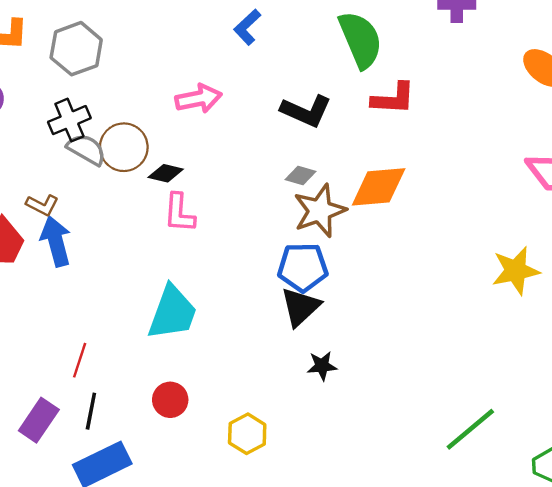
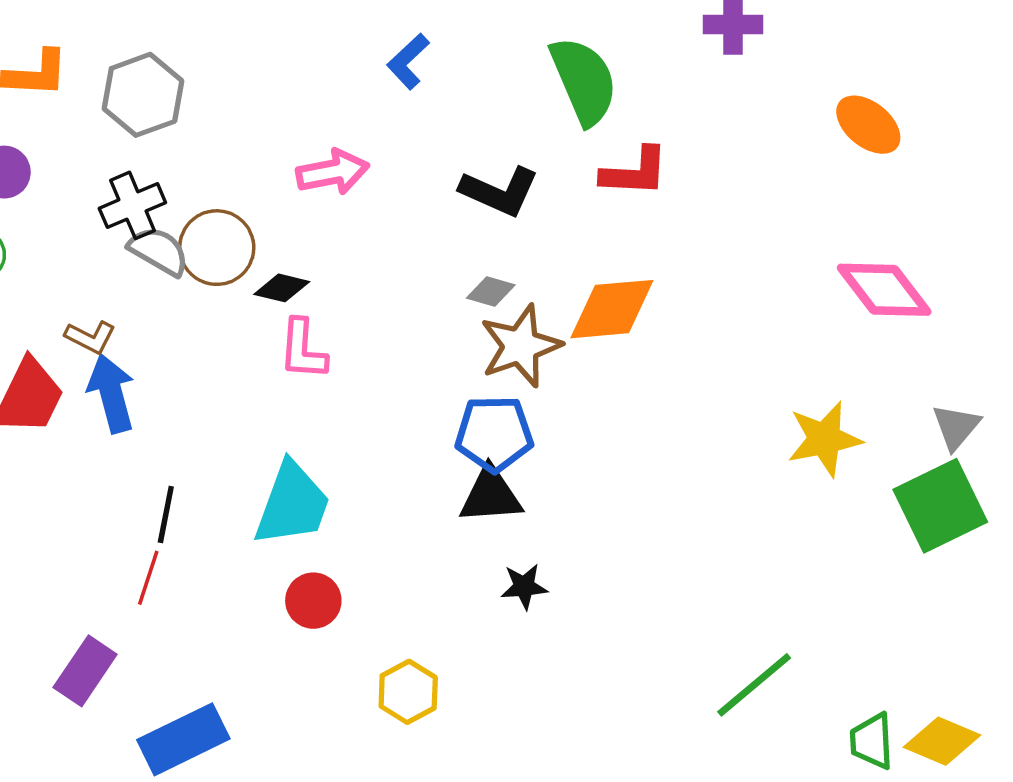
black triangle: (300, 307) -> (491, 495), turned 39
red circle: (170, 400) -> (313, 601), moved
black line: (91, 411) -> (166, 515), moved

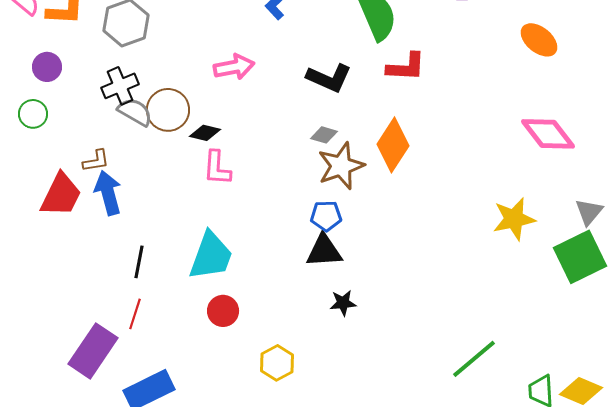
orange diamond: (612, 309) -> (393, 145), turned -52
brown L-shape: (90, 337) -> (96, 161), turned -36
blue pentagon: (494, 434) -> (326, 216), size x0.7
red line: (148, 578) -> (135, 314), moved
purple rectangle: (85, 671) -> (93, 351), size x1.4

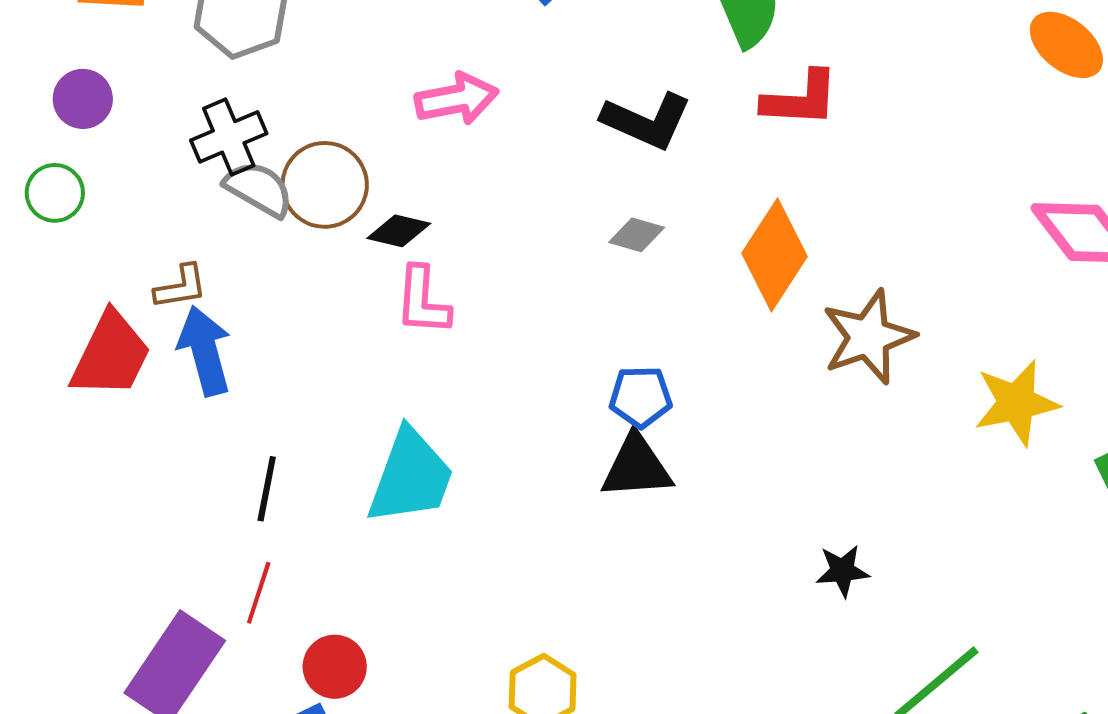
brown star: (341, 166) -> (868, 337), moved
black star: (343, 303) -> (842, 571), moved
red circle: (223, 311) -> (335, 667), moved

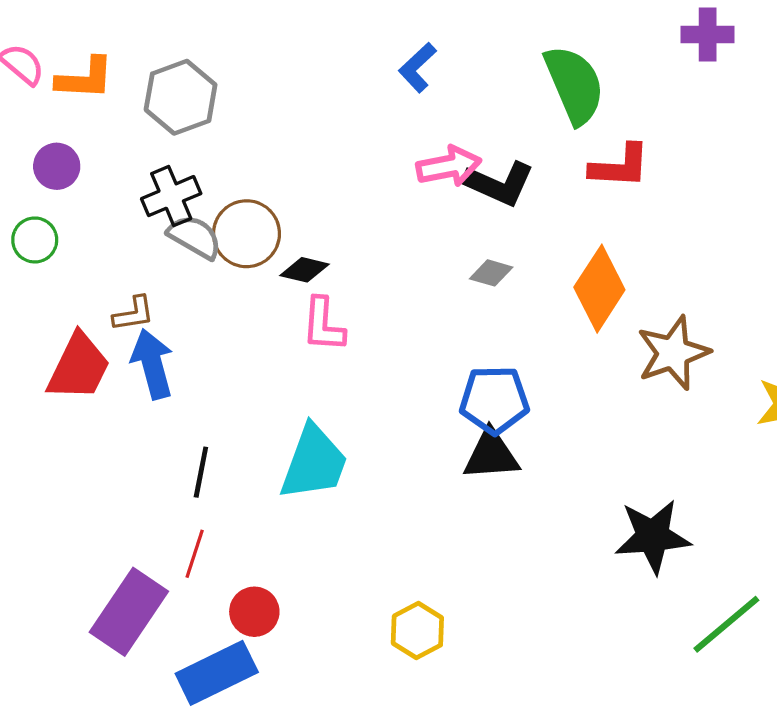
pink arrow: (457, 99) -> (449, 166), moved
blue pentagon: (641, 397) -> (494, 400), size x1.4
black star: (842, 571) -> (653, 536), size x1.8

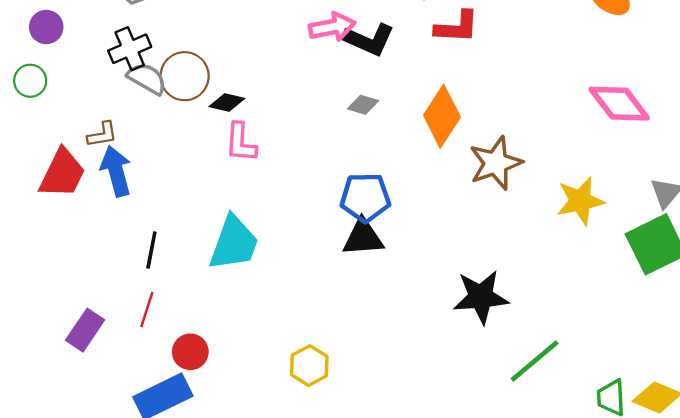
purple rectangle: (129, 612) -> (85, 330), moved, size x0.7

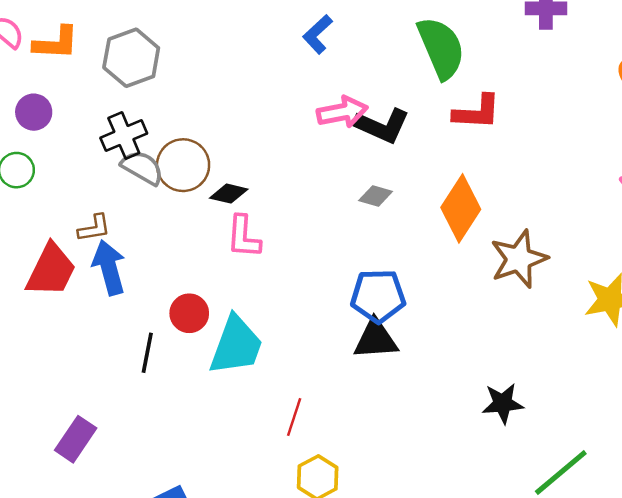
black star: (481, 297) -> (503, 403), size x0.7
red line: (147, 309) -> (294, 417), moved
red circle: (190, 352) -> (189, 313), moved

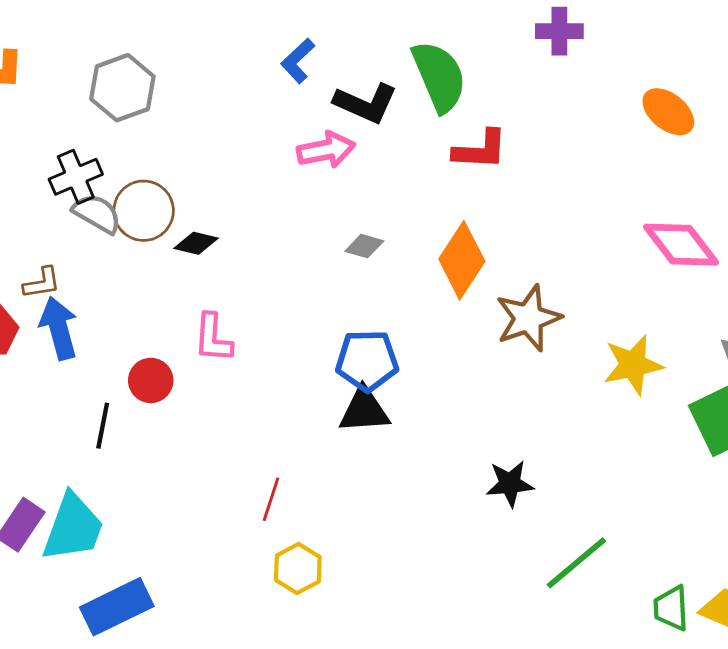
gray hexagon: (131, 58) -> (122, 88), moved
black L-shape: (382, 126) -> (366, 103), moved
pink L-shape: (244, 237) -> (213, 338), moved
cyan trapezoid: (236, 345) -> (73, 527), moved

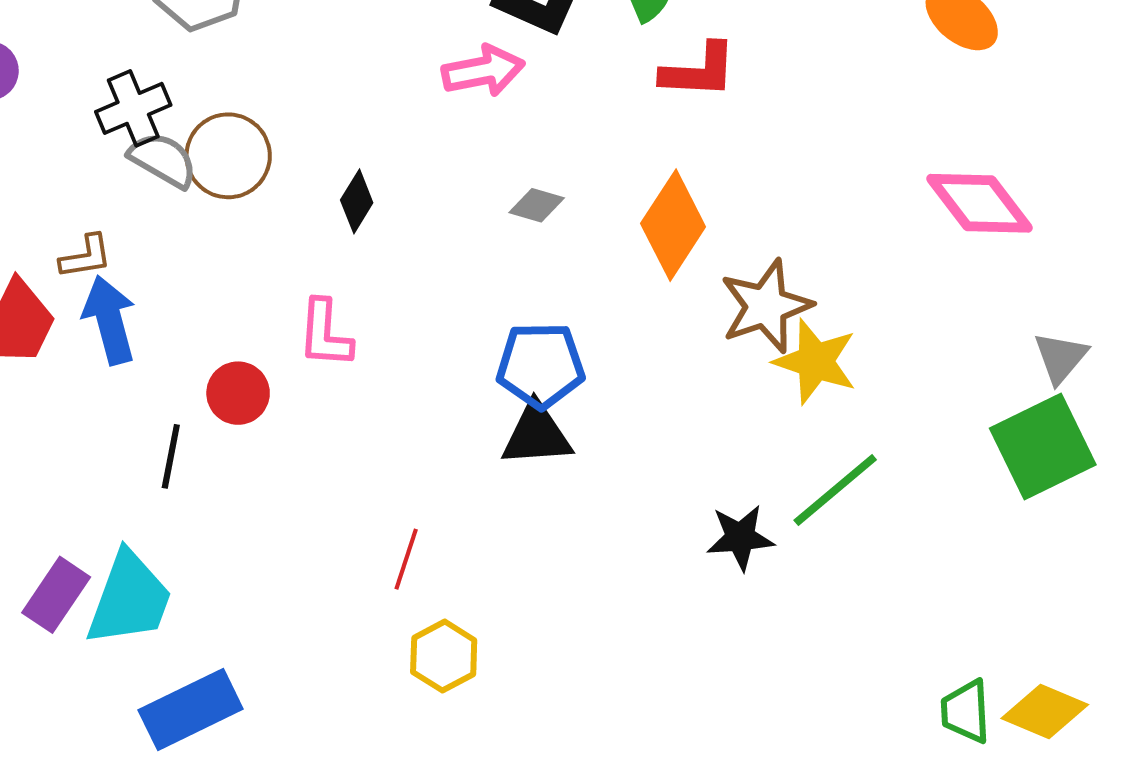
black diamond: (196, 243) -> (357, 201), moved, turned -72
yellow star: (633, 365) -> (815, 361), moved, turned 30
green line: (576, 563) -> (835, 490), moved

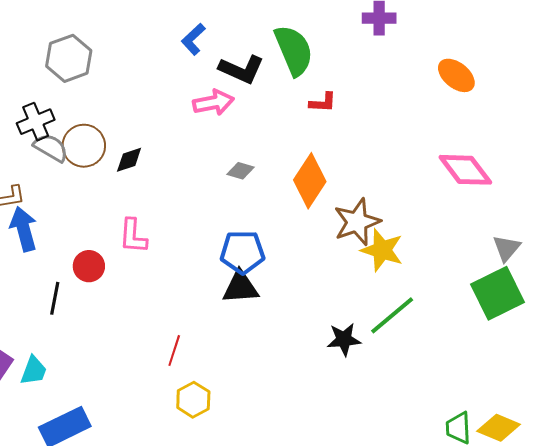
red L-shape: (699, 71) -> (323, 103), size x0.7
black diamond: (357, 201) -> (129, 160), moved, turned 40
cyan trapezoid: (129, 599) -> (34, 371), size x0.6

